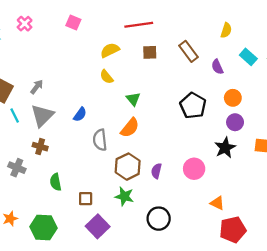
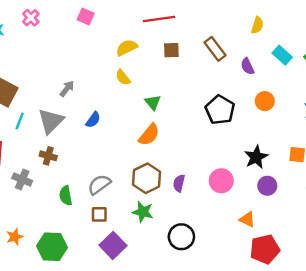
gray arrow: (37, 87) -> (67, 89), moved
cyan line: (15, 116) -> (20, 121), turned 48
purple circle: (235, 122) -> (267, 186), moved
gray semicircle: (100, 140) -> (99, 184), moved, turned 60

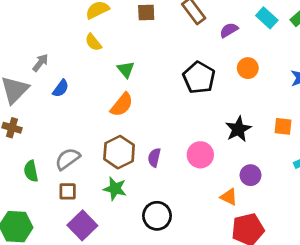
purple semicircle: (247, 66) -> (229, 30), turned 84
gray arrow: (67, 89) -> (40, 63), moved
purple circle: (267, 186) -> (251, 175), moved

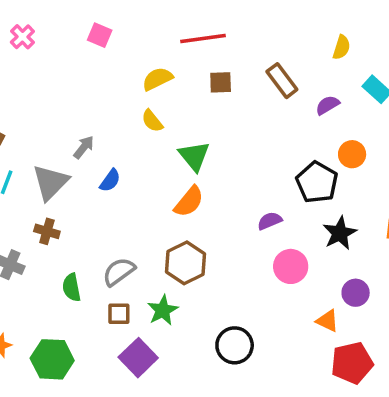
green triangle: (126, 69) -> (194, 156), size x1.4
black pentagon: (199, 78) -> (317, 182), moved
purple semicircle: (154, 158) -> (270, 221), moved, turned 54
green star: (115, 189) -> (163, 310), moved, turned 30

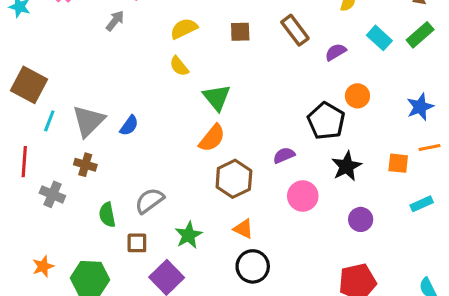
gray arrow: (84, 147) -> (115, 21), moved
blue semicircle: (110, 181) -> (129, 126), moved
brown hexagon: (185, 263) -> (234, 179), moved
brown square: (119, 314) -> (137, 243), moved
orange triangle: (327, 321) -> (243, 229), moved

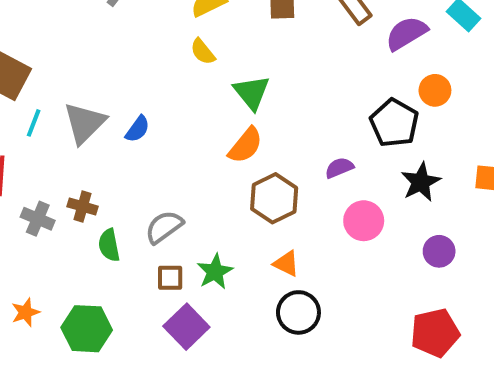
purple semicircle: (336, 52) -> (406, 33), size x1.5
brown cross: (85, 165) -> (83, 206), moved
brown square: (137, 243) -> (170, 278), moved

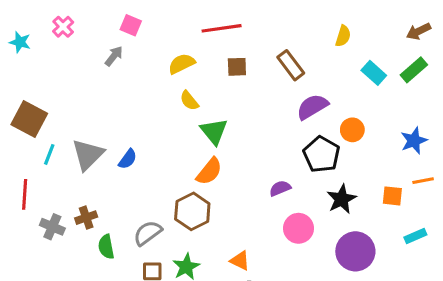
purple semicircle: (406, 33) -> (312, 107), moved
yellow semicircle: (203, 52) -> (189, 101), moved
brown hexagon: (274, 198) -> (192, 211), moved
brown cross: (83, 206) -> (86, 218), turned -35
purple circle: (439, 251) -> (355, 251), size x1.6

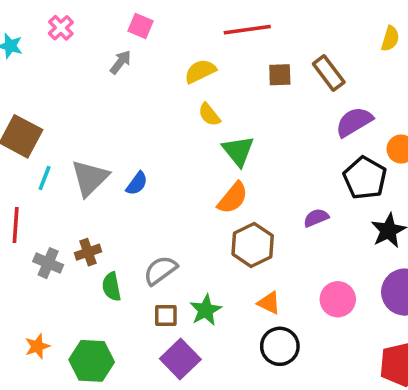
brown square: (237, 67) -> (280, 75), moved
brown hexagon: (192, 211) -> (253, 245), moved
pink circle: (298, 228) -> (338, 299), moved

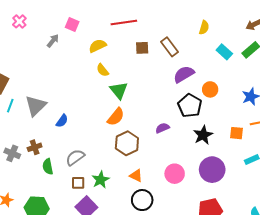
pink square: (140, 26) -> (72, 25), moved
blue semicircle: (137, 183) -> (62, 121), moved

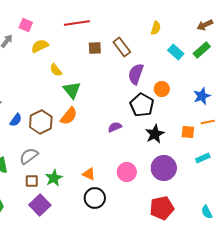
yellow semicircle: (98, 46) -> (40, 46), moved
purple semicircle: (184, 74) -> (136, 74), turned -40
brown hexagon: (127, 143) -> (41, 122), moved

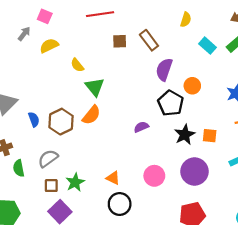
yellow semicircle: (40, 46) -> (49, 46), moved
blue semicircle: (16, 120) -> (34, 119), turned -56
orange square: (188, 132) -> (210, 136), moved

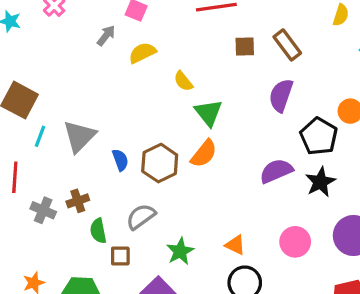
purple semicircle: (164, 69) -> (281, 95), moved
purple semicircle: (141, 127) -> (276, 171), size x1.5
black star: (185, 135) -> (320, 182), moved
brown square: (51, 186) -> (120, 256), moved

